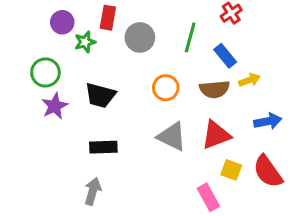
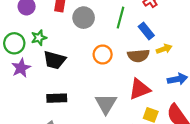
green star: (85, 42) -> (39, 38), moved
gray triangle: (172, 136) -> (106, 104), moved, turned 35

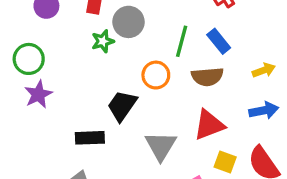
green line: (120, 18) -> (182, 41), moved
green star: (39, 38) -> (103, 41), moved
yellow arrow: (164, 49) -> (264, 70), moved
black trapezoid: (55, 60) -> (122, 106), moved, turned 110

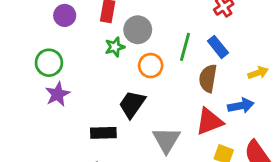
orange circle: (156, 75) -> (151, 66), moved
brown semicircle: (207, 77) -> (208, 78), turned 104
blue arrow: (264, 110) -> (241, 106), moved

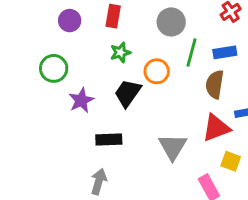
gray circle: (138, 30) -> (171, 22), moved
blue rectangle: (218, 47) -> (225, 52), turned -60
purple star: (58, 94) -> (81, 100), moved
black trapezoid: (132, 104) -> (128, 93), moved

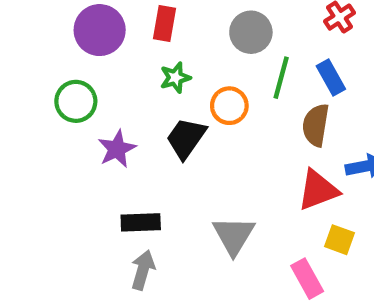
purple circle: (70, 21) -> (100, 30), size x1.5
blue rectangle: (225, 52) -> (331, 78), turned 70
black rectangle: (109, 140) -> (141, 222), moved
gray triangle: (173, 147) -> (234, 235), moved

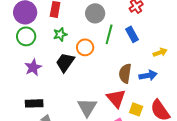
green circle: (76, 101) -> (26, 36), moved
brown semicircle: (316, 125) -> (125, 73), moved
red triangle: (318, 190) -> (116, 98), moved, turned -50
black rectangle: (141, 222) -> (34, 103), moved

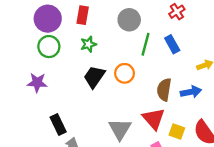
orange circle: (85, 47) -> (125, 73), moved
purple star: (33, 67) -> (37, 83), moved, turned 30
black rectangle: (34, 103) -> (58, 125), turned 66

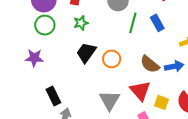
orange circle: (125, 73) -> (112, 59), moved
brown semicircle: (164, 90) -> (150, 64), turned -60

